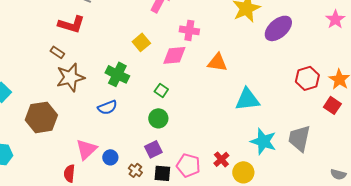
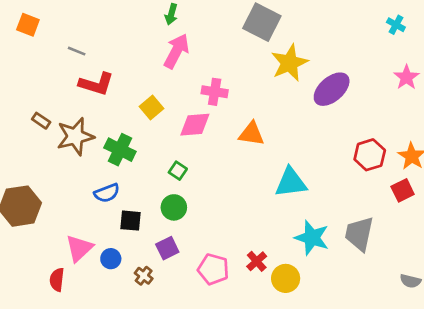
red L-shape: (71, 24) -> (96, 84), moved
brown star: (70, 77) -> (75, 136), moved
red square: (332, 105) -> (403, 190), turned 30
black square: (162, 173) -> (130, 221), moved

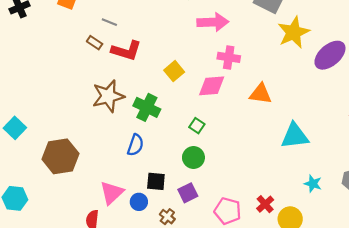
pink arrow: (176, 51) -> (213, 22), moved, turned 60
brown rectangle: (41, 121) -> (95, 43), moved
blue semicircle: (107, 193) -> (135, 145), turned -50
black square: (130, 221) -> (156, 181), moved
cyan star: (312, 238) -> (313, 184), size x0.6

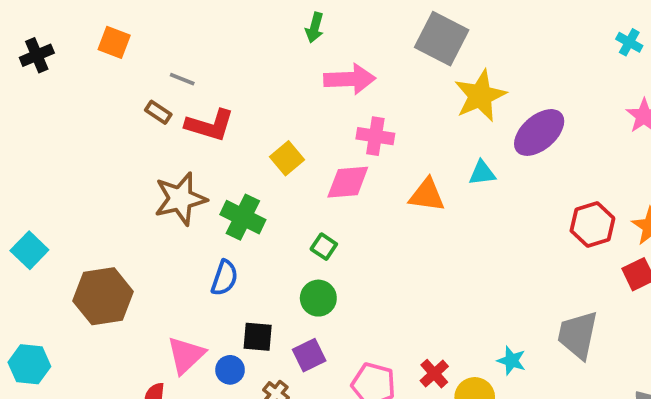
cyan triangle: (295, 136) -> (482, 173), moved, size x0.6
cyan star: (313, 184) -> (512, 361), moved

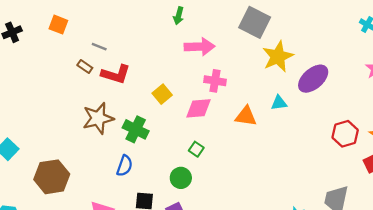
green square: (324, 247) -> (196, 149), moved

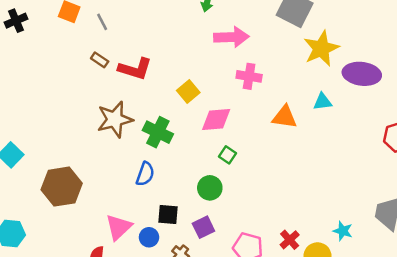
gray line: (99, 47) -> (102, 22), moved, turned 40
purple ellipse: (313, 79) -> (362, 74), turned 48
pink diamond: (198, 108) -> (216, 119), moved

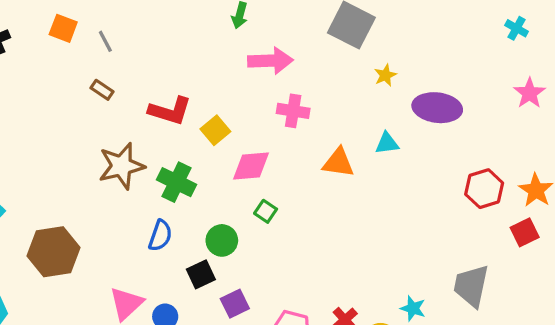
yellow star: (321, 48) -> (385, 75), size x0.5
red L-shape: (135, 69) -> (170, 111), moved
green circle: (210, 188) -> (222, 240), moved
black square: (168, 214) -> (201, 274), moved, turned -30

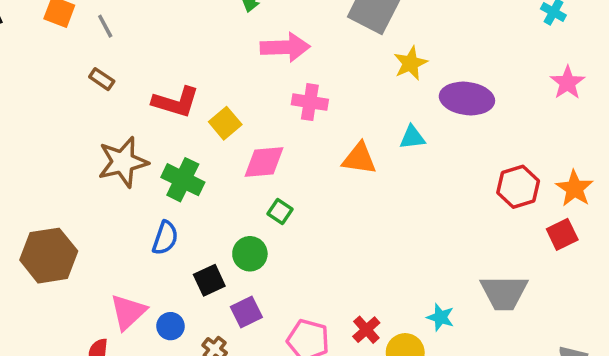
yellow star: (385, 75) -> (410, 63), size x1.4
green circle: (222, 240) -> (250, 254), moved
gray trapezoid: (471, 286) -> (504, 293), turned -102

